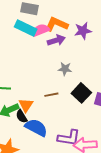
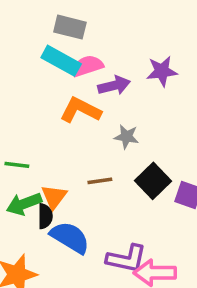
orange L-shape: (56, 24) -> (81, 110), moved
black semicircle: (22, 116) -> (45, 216), turned -152

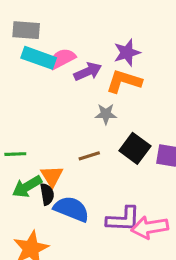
gray rectangle: (70, 27) -> (26, 30), moved
orange L-shape: (81, 110) -> (124, 81), moved

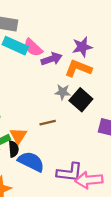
pink semicircle: (62, 59) -> (33, 48), turned -114
black square: (135, 148) -> (81, 100), moved

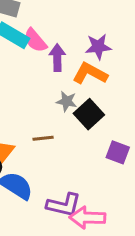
purple arrow: (52, 59) -> (57, 58), turned -78

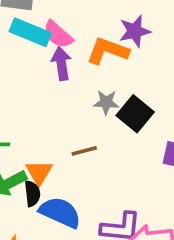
purple arrow: (57, 58) -> (61, 64), moved
orange L-shape: (90, 73) -> (108, 51), moved

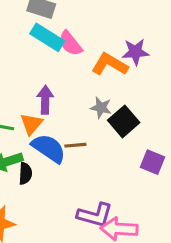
purple arrow: (61, 64) -> (45, 100), moved
orange triangle: (39, 173) -> (31, 124), moved
blue semicircle: (60, 212) -> (49, 148), moved

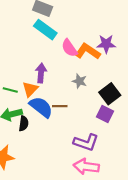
pink semicircle: (70, 43) -> (69, 48), moved
black square: (124, 121) -> (110, 94), moved
purple square: (152, 162) -> (105, 114), moved
purple L-shape: (95, 215) -> (86, 142), moved

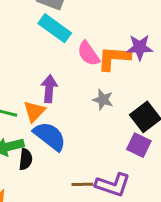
orange L-shape: (88, 51) -> (114, 58), turned -30
brown line: (60, 106) -> (82, 184), moved

